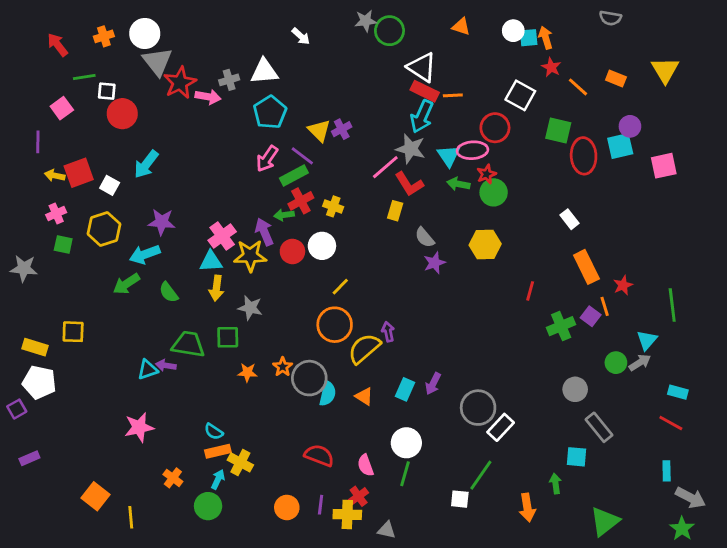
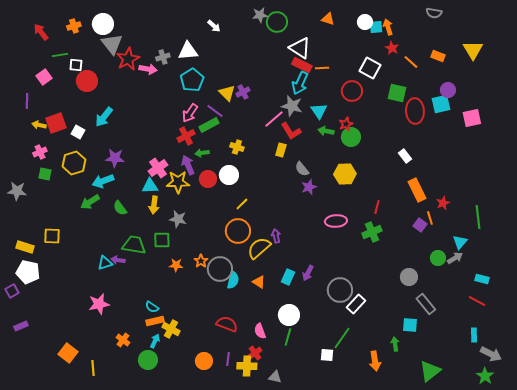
pink ellipse: (472, 150) -> (336, 221), moved
red cross: (301, 201) -> (186, 136), moved
green cross: (561, 326) -> (372, 232), moved

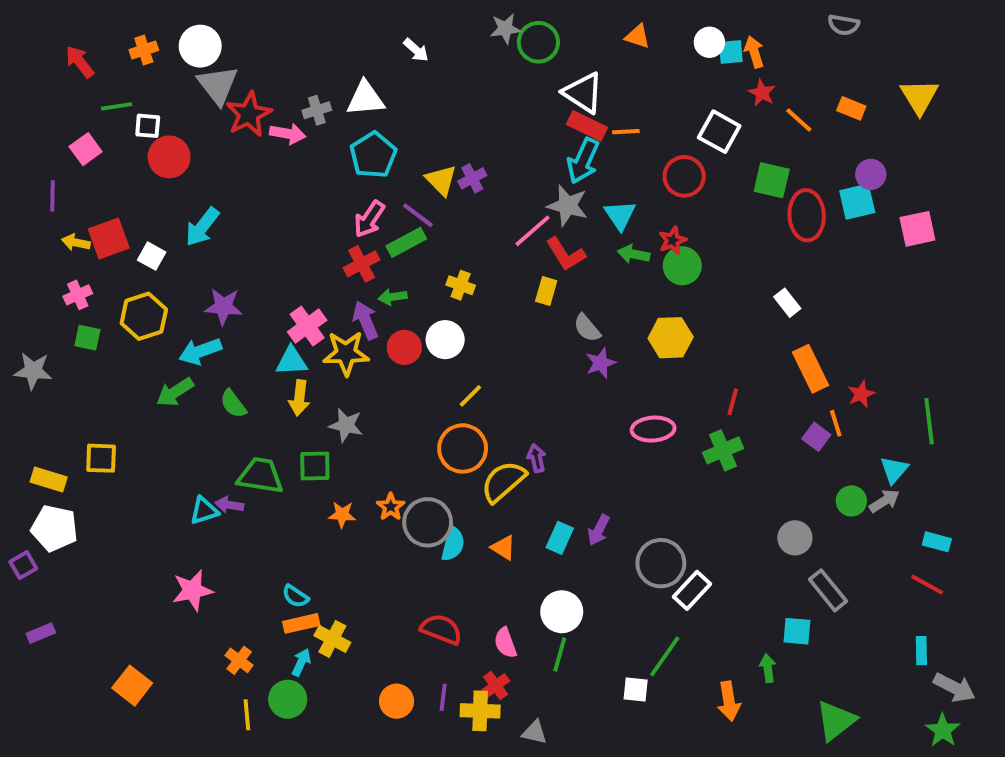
yellow line: (93, 368) -> (247, 715), moved

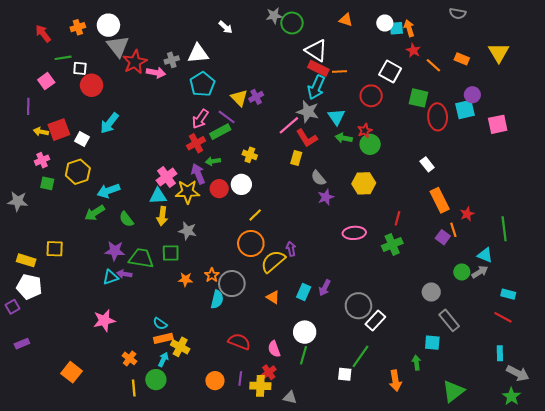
purple star: (224, 307) -> (115, 251), moved
cyan triangle: (894, 470) -> (485, 255), turned -49
cyan semicircle: (453, 544) -> (217, 299), moved

